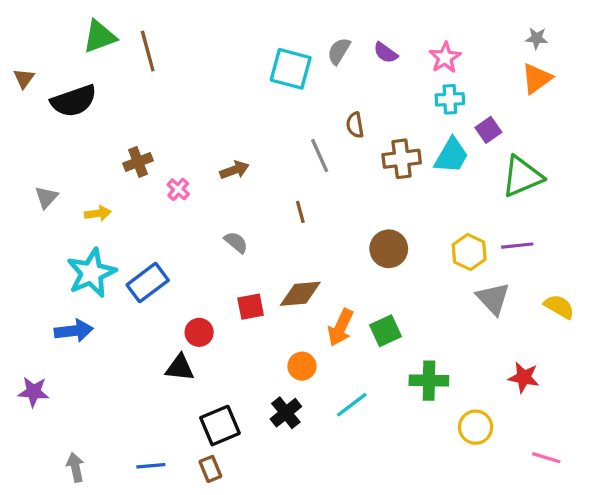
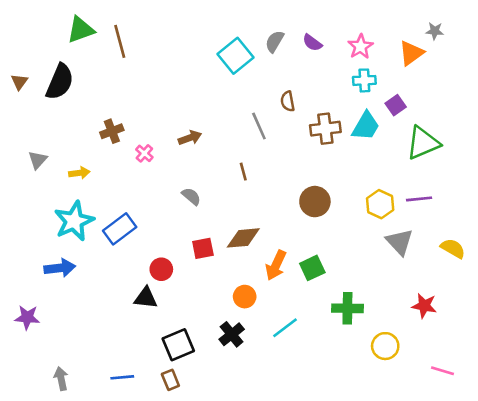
cyan square: (291, 69) -> (236, 56), turned 36
brown triangle: (24, 78) -> (19, 82), moved
orange triangle: (537, 78) -> (411, 53), moved
black semicircle: (74, 101) -> (60, 82), turned -48

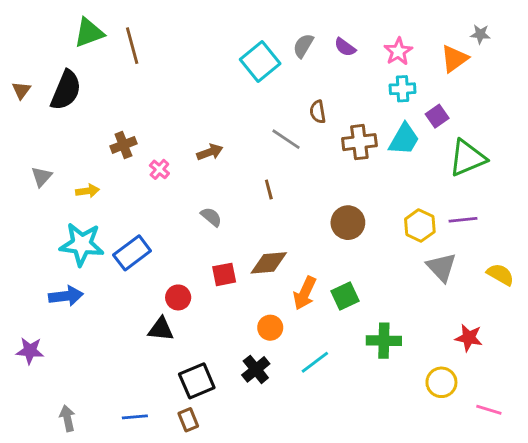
gray line: (259, 126) -> (286, 139), turned -32
cyan star: (74, 221) -> (82, 244), turned 30
yellow circle: (385, 346) -> (441, 382), moved

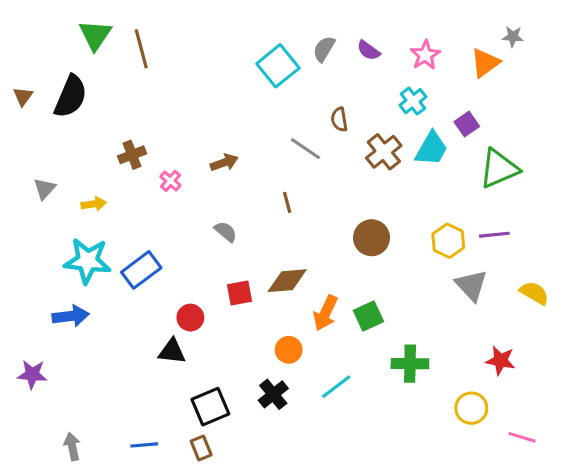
green triangle: (89, 33) -> (95, 35), turned -36
cyan cross: (403, 89) -> (413, 101), moved, turned -35
brown cross: (359, 142) -> (384, 152), turned -32

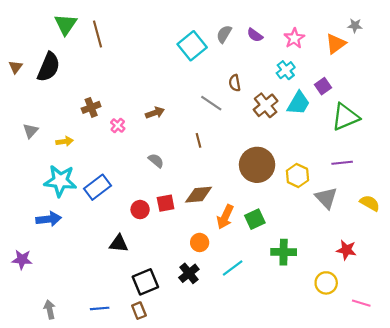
brown circle: (372, 238) -> (257, 165), size x1.4
yellow hexagon: (448, 241) -> (297, 175), moved
red circle: (190, 318) -> (140, 210), moved

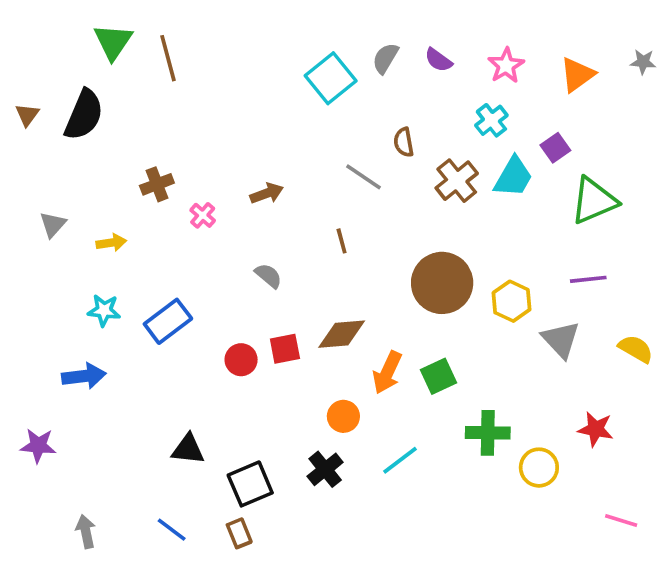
gray star: (355, 26) -> (643, 62), moved
cyan star: (60, 181) -> (104, 310), size x0.6
black triangle: (119, 244) -> (188, 449), moved
yellow circle: (326, 283) -> (539, 468), moved
blue line: (100, 308) -> (172, 530), turned 42

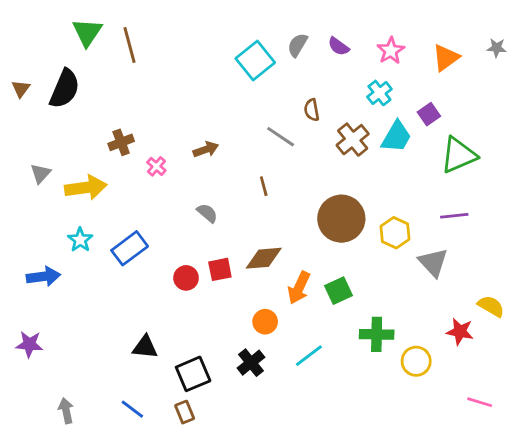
yellow arrow: (111, 243) -> (86, 188), size x1.8
cyan star: (104, 310) -> (80, 240), turned 30
yellow semicircle: (636, 349) -> (491, 306), moved
blue arrow: (84, 376) -> (43, 276), moved

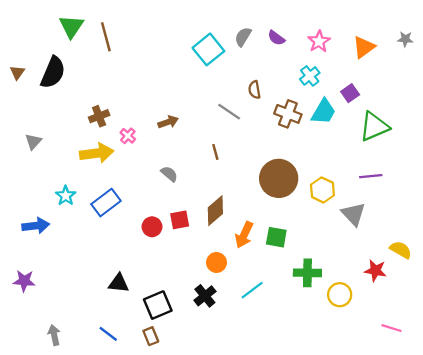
brown cross: (353, 140) -> (288, 114), turned -30
yellow arrow: (86, 188) -> (97, 153), moved
brown diamond: (264, 258) -> (215, 211), turned -36
green square: (339, 291) -> (276, 237), turned 35

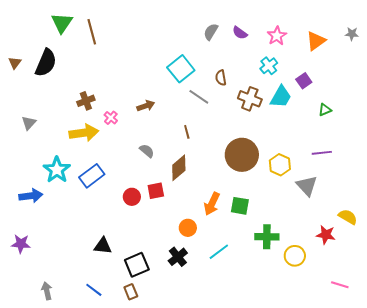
cyan square: (208, 49) -> (181, 69), moved
green triangle: (374, 127) -> (325, 110), size x0.5
cyan star: (66, 196) -> (57, 170), size x1.5
brown diamond: (215, 211) -> (179, 168), moved

